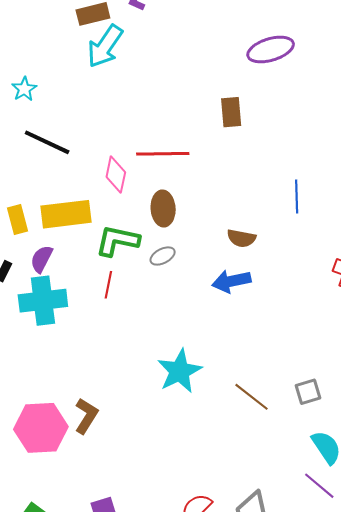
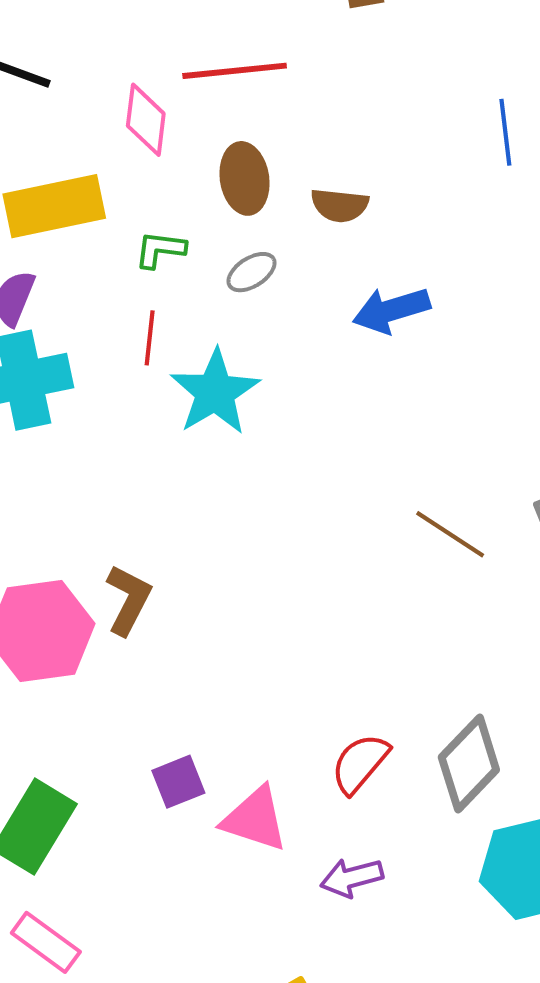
brown semicircle: (241, 238) -> (340, 205), moved
green L-shape: (117, 241) -> (160, 250), size x0.6
cyan star: (180, 371) -> (215, 392), moved

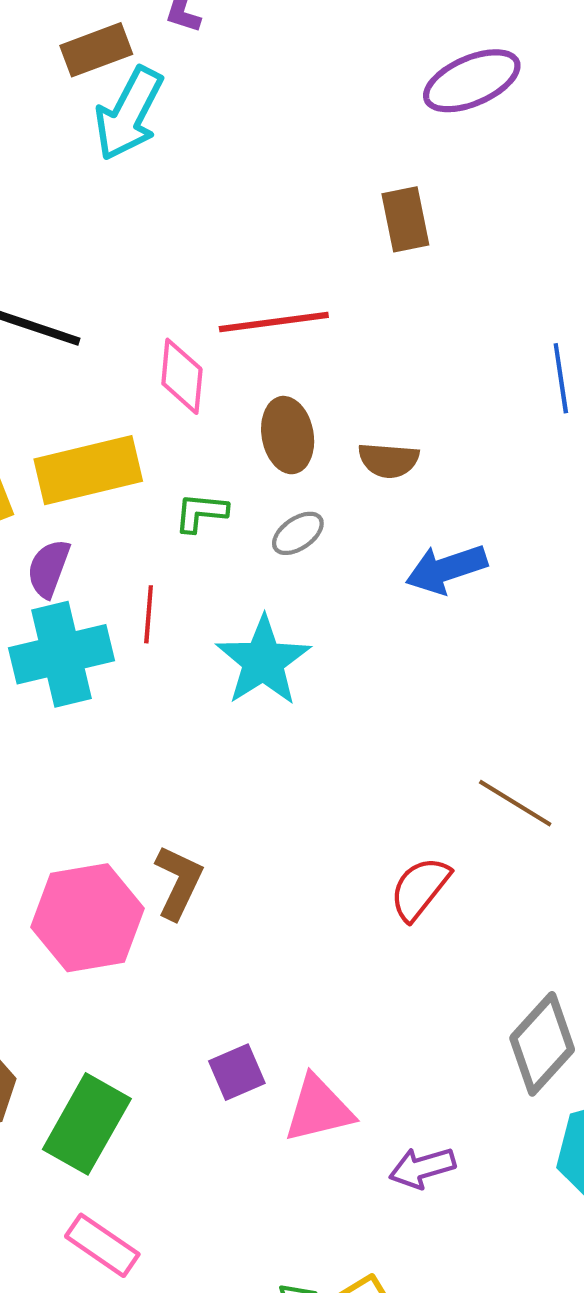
red line: (150, 338) -> (149, 614), moved
red semicircle: (360, 763) -> (420, 889), moved
pink triangle: (255, 819) -> (319, 1109), turned -30

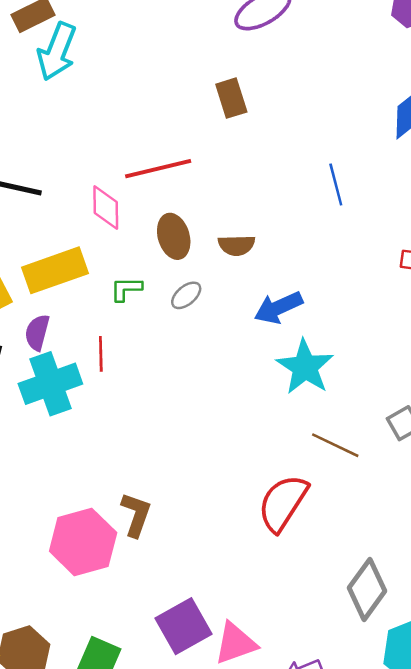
cyan star: (263, 661) -> (305, 367), moved
red semicircle: (420, 889) -> (283, 503), size x1.4
purple square: (237, 1072) -> (184, 626), size x1.6

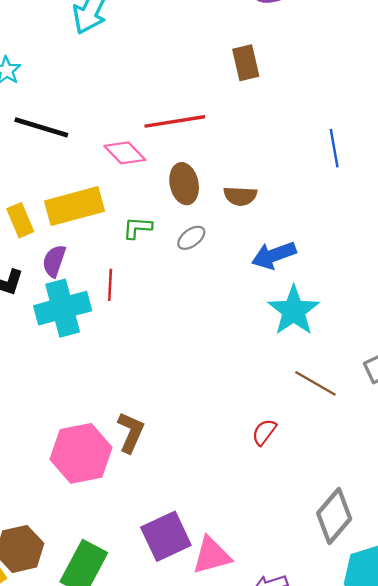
pink diamond: (106, 207) -> (125, 153), turned -48
red semicircle: (283, 503) -> (264, 432), size x0.5

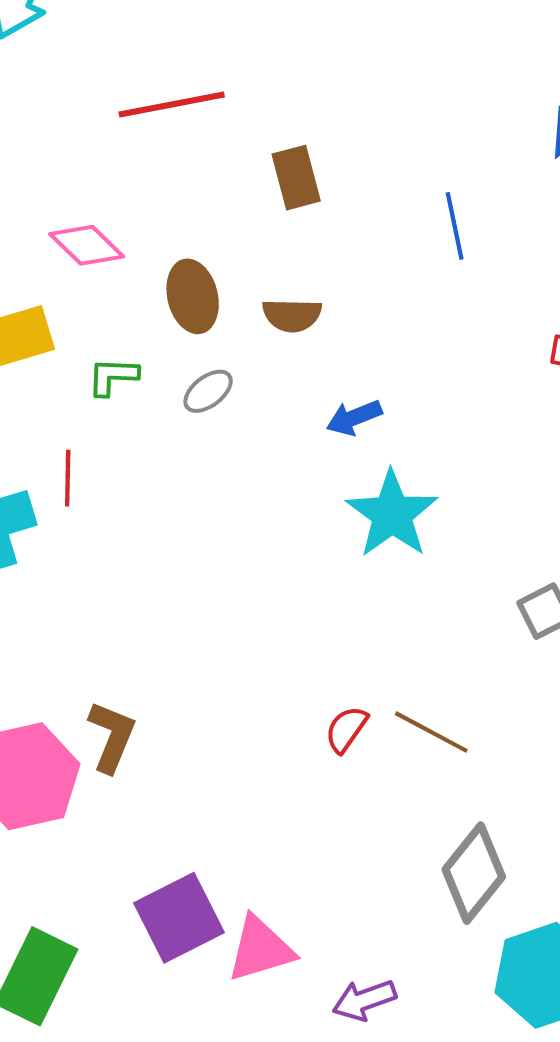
brown rectangle: (246, 63) -> (296, 178), moved
red line: (175, 121) -> (172, 104), moved
blue arrow: (274, 255) -> (354, 418), size x0.7
brown line: (315, 383) -> (431, 732), moved

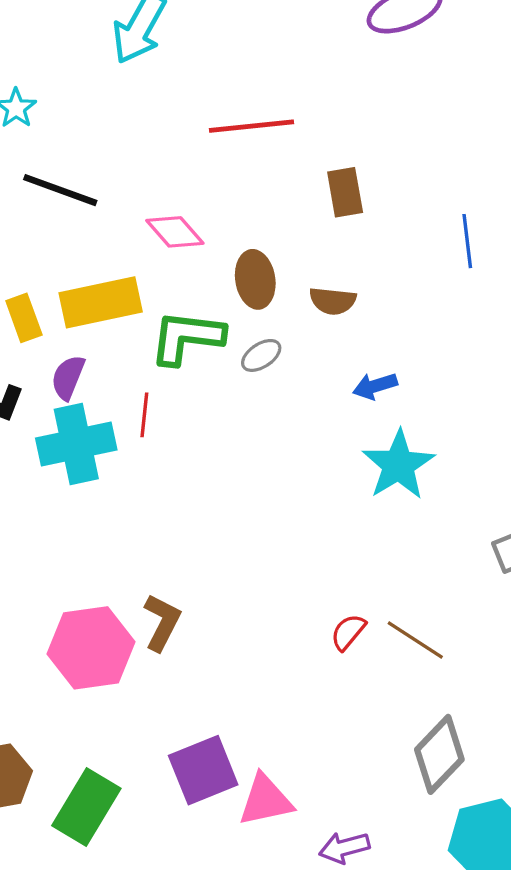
green L-shape: (113, 376) -> (187, 337), size x1.8

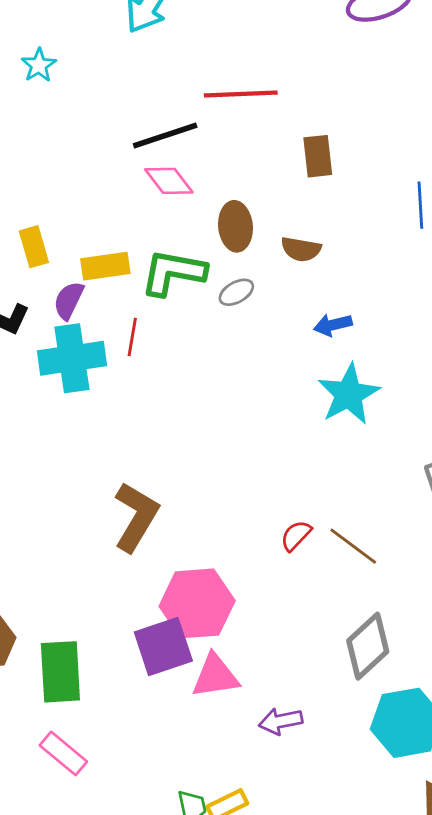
black line: (60, 190) -> (165, 136), moved, turned -42
yellow rectangle: (101, 302) -> (105, 266), moved, size x0.7
brown L-shape: (162, 622) -> (136, 517), size x1.4
pink hexagon: (91, 648) -> (197, 603), moved
green rectangle: (86, 807) -> (60, 672), turned -38

